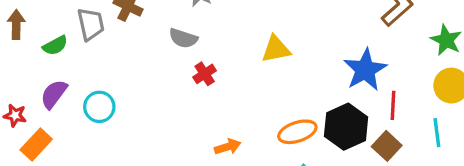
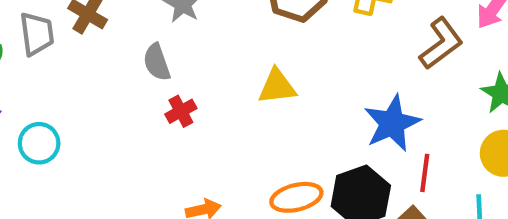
gray semicircle: (183, 38) -> (157, 62), turned 48

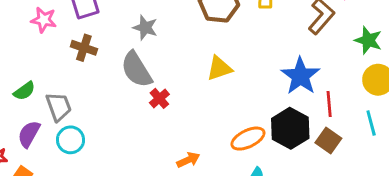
gray trapezoid: (37, 34) -> (59, 107), moved
gray semicircle: (157, 62) -> (136, 70), size x1.5

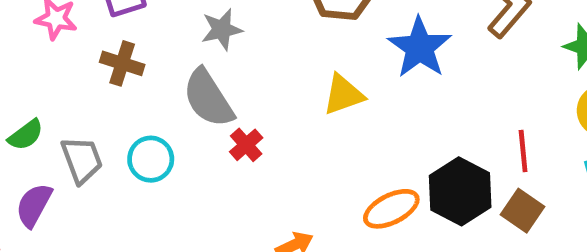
gray star: (145, 28) -> (222, 29), turned -30
blue star: (300, 76) -> (420, 48), moved
cyan circle: (71, 140) -> (151, 159), moved

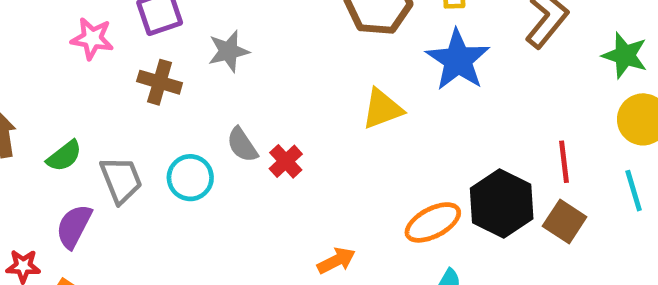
gray star: (222, 29) -> (229, 51), moved
gray semicircle: (208, 98) -> (242, 145), moved, size x0.6

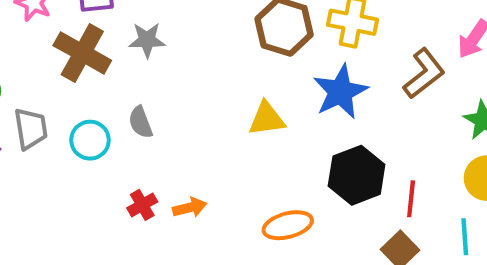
brown cross: (160, 82) -> (82, 53), size x1.5
red cross: (286, 161) -> (142, 205), moved
black hexagon: (502, 204) -> (357, 175), moved
orange arrow: (336, 261) -> (190, 207), moved

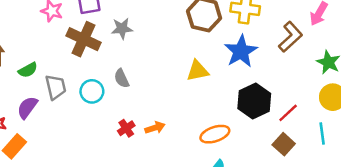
red line: (411, 199) -> (288, 113), turned 45

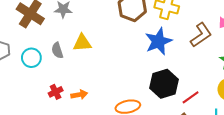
yellow triangle: (198, 71) -> (82, 43), moved

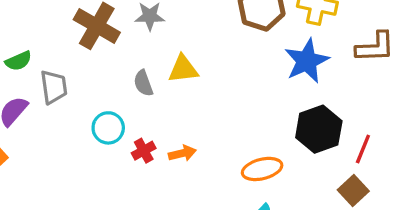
brown L-shape: (201, 35) -> (375, 47), turned 35
cyan circle: (31, 58) -> (108, 128), moved
red line: (191, 97) -> (363, 149), turned -30

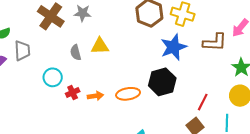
black hexagon: (319, 129) -> (162, 82), moved
orange ellipse: (262, 169) -> (128, 94), moved

